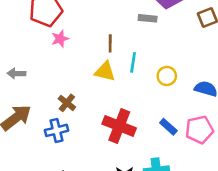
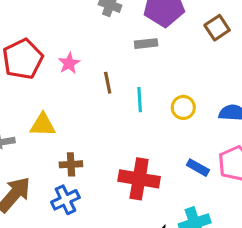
pink star: (60, 39) -> (69, 63), moved
yellow triangle: (105, 71) -> (43, 125), moved
brown cross: (67, 103) -> (71, 164), turned -30

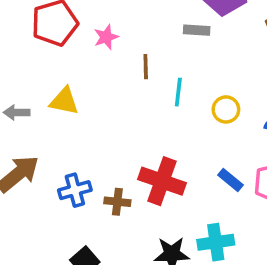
brown cross: (71, 164) -> (117, 202), moved

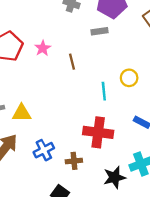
cyan line: (178, 92) -> (104, 91), moved
yellow triangle: (64, 101) -> (22, 113), moved
brown cross: (117, 202) -> (74, 161), moved

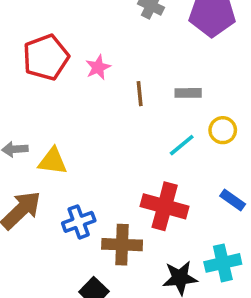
gray rectangle: (99, 31) -> (188, 93), moved
cyan line: (104, 91) -> (182, 145), turned 48
brown cross: (74, 161) -> (122, 245), size x1.5

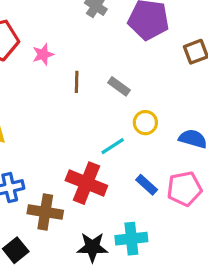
gray rectangle: (188, 93) -> (119, 86), turned 30
cyan line: (182, 145) -> (113, 146), moved

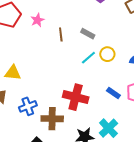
cyan line: (113, 146) -> (88, 58), moved
cyan cross: (131, 239) -> (108, 128), turned -30

